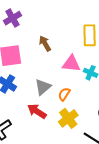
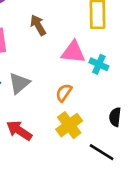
gray triangle: (43, 87) -> (19, 83), moved
red arrow: (37, 111) -> (19, 130), moved

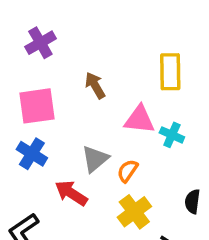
gray triangle: (19, 83) -> (95, 159), moved
red arrow: (19, 130) -> (71, 193), moved

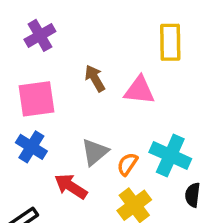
yellow rectangle: (170, 72) -> (170, 42), moved
pink triangle: (139, 120) -> (139, 90), moved
cyan cross: (172, 135) -> (170, 155), moved, size x1.6

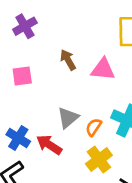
pink square: (37, 99) -> (22, 76), size x0.7
blue cross: (31, 147) -> (18, 138), moved

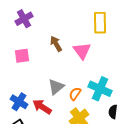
pink triangle: (103, 69) -> (82, 51), turned 48

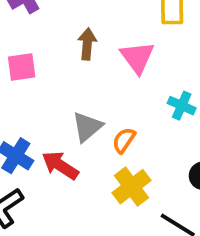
brown arrow: (56, 44) -> (87, 44), turned 35
cyan cross: (100, 89) -> (182, 106), moved, size x0.6

